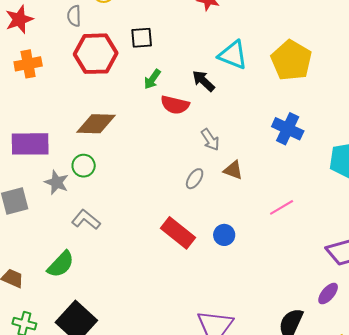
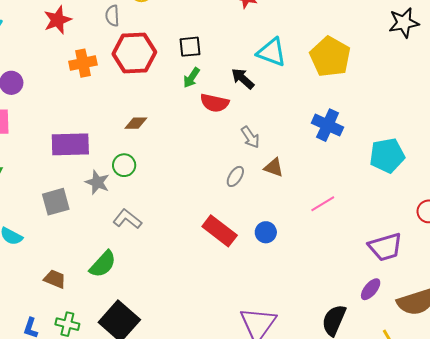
black square: (142, 38) -> (190, 47), moved
orange cross: (28, 64) -> (83, 63), moved
brown diamond: (96, 124) -> (136, 123), size x0.6

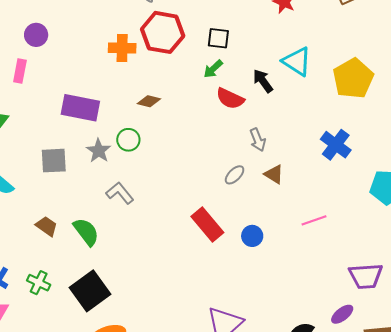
orange cross: (83, 63) -> (122, 48), moved
green semicircle: (103, 264) -> (86, 232), turned -92
brown trapezoid: (55, 279) -> (47, 226), moved

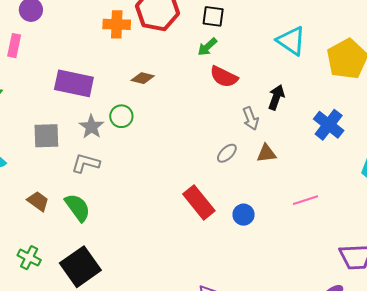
black arrow: (263, 81) -> (276, 97), moved, turned 55
brown triangle: (274, 174) -> (266, 153), turned -40
gray L-shape: (120, 193) -> (86, 163), moved, turned -36

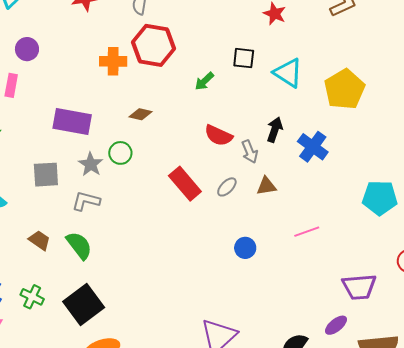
black square: (213, 16) -> (244, 58), moved
red semicircle: (224, 77) -> (218, 135), moved
blue cross: (329, 125) -> (313, 147), moved
red rectangle: (199, 202) -> (185, 184), moved

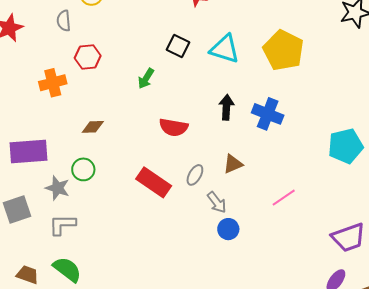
red hexagon: (154, 45) -> (88, 57), size x0.6
black square: (244, 58) -> (178, 46), turned 35
gray arrow: (250, 152) -> (217, 202), moved

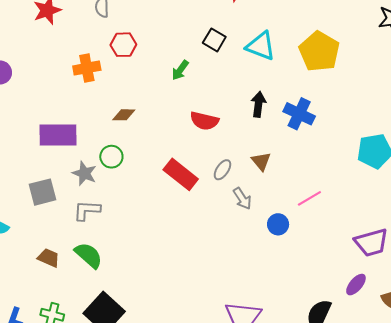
brown triangle: (233, 164) -> (261, 161), turned -50
blue circle: (228, 229) -> (278, 224), moved

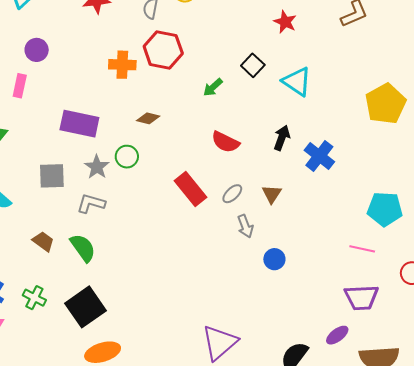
red hexagon: (123, 45) -> (163, 50), size x1.5
yellow pentagon: (319, 51) -> (385, 104), moved
pink line: (309, 198) -> (362, 249), moved, turned 30

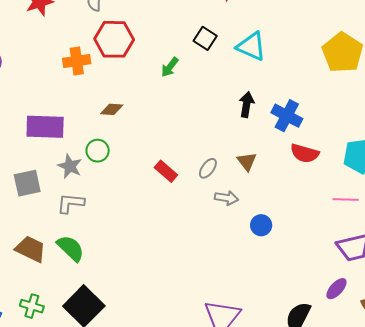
red semicircle: (225, 142) -> (305, 153), moved
red rectangle: (190, 189) -> (166, 171), size x0.7
gray arrow: (245, 226) -> (227, 198), turned -50
brown trapezoid: (43, 241) -> (31, 249), size x1.4

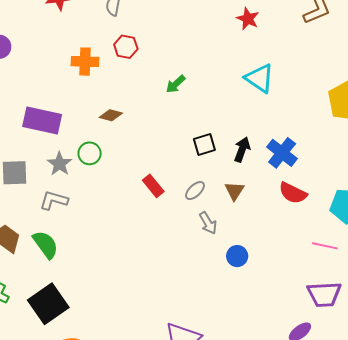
black square: (205, 38) -> (204, 144), moved, turned 30
red hexagon: (114, 39) -> (126, 47), size x0.6
black arrow: (247, 104) -> (242, 149), moved
gray arrow: (227, 198) -> (208, 223), turned 40

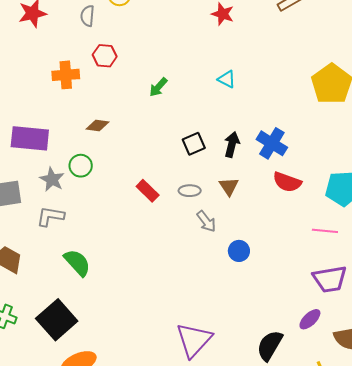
cyan triangle: (260, 78) -> (227, 79), moved, size x0.6
gray ellipse: (195, 191) -> (190, 191), turned 50
green semicircle: (46, 245) -> (77, 263), moved

